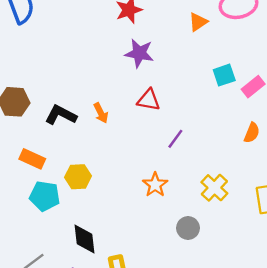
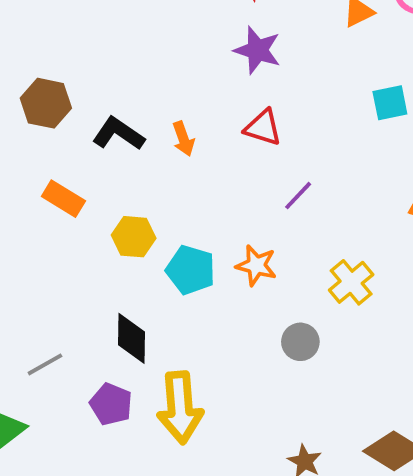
orange star: (155, 185) -> (256, 265), turned -30
cyan pentagon: (45, 196) -> (191, 270), moved

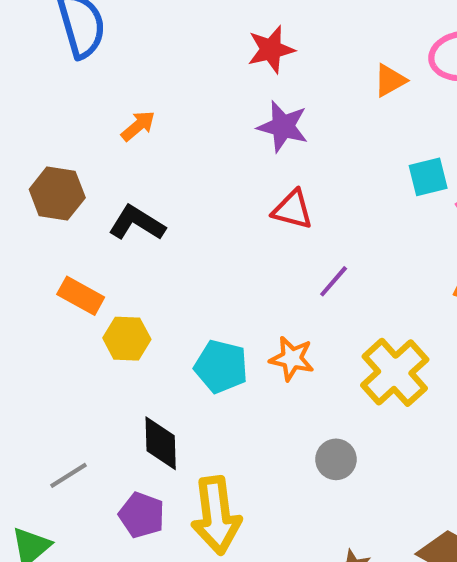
orange arrow: (183, 139) -> (138, 126), moved, turned -108
yellow hexagon: (134, 237) -> (127, 339), moved
yellow cross: (351, 282) -> (395, 372), size x1.4
gray circle: (300, 342) -> (336, 459), moved

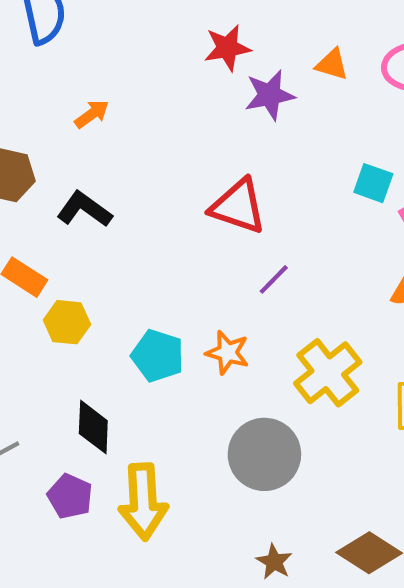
orange triangle: (390, 80) -> (332, 64), moved, turned 42
purple star: (283, 126) -> (270, 95), moved, turned -30
cyan square: (428, 177) -> (373, 183), turned 30
red triangle: (293, 210) -> (238, 206), size x1.4
gray circle: (336, 459) -> (264, 454), size x1.8

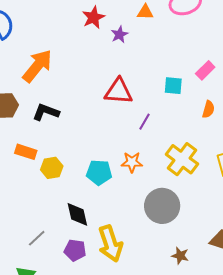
purple star: (270, 95) -> (119, 34), size x0.7
orange arrow: (92, 114) -> (37, 66), size x2.0
cyan square: (373, 183) -> (173, 86), moved

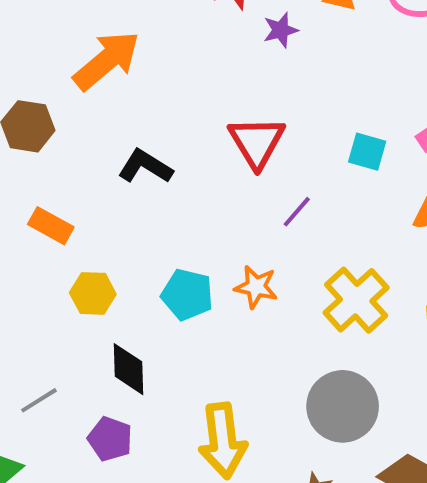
red triangle: (118, 91) -> (257, 142), turned 44
black L-shape: (46, 112) -> (145, 166), moved
yellow hexagon: (52, 168) -> (93, 293), moved
gray circle: (162, 206) -> (343, 406), moved
yellow arrow: (110, 244) -> (223, 441), moved

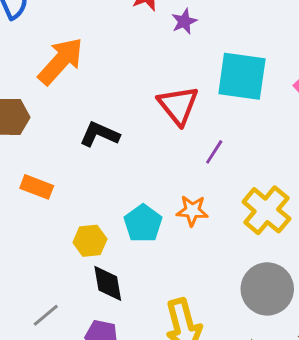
cyan square: (367, 152) -> (242, 76), moved, size x1.8
yellow hexagon: (93, 293) -> (90, 241), moved
cyan pentagon: (187, 295) -> (143, 223), turned 30

